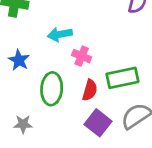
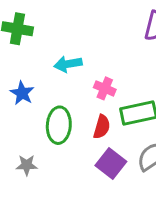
pink cross: (82, 56) -> (105, 88), moved

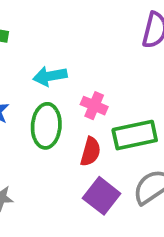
green ellipse: (59, 125) -> (46, 126), moved

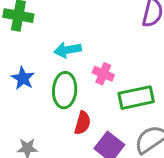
red semicircle: (90, 152) -> (82, 123), moved

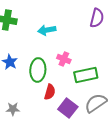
cyan arrow: (68, 50) -> (47, 30), moved

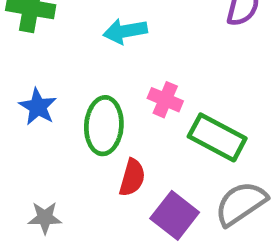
green rectangle: (86, 75) -> (217, 137), turned 40

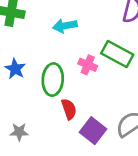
green rectangle: (217, 137) -> (117, 54), moved
red semicircle: (132, 178) -> (69, 109), turned -35

